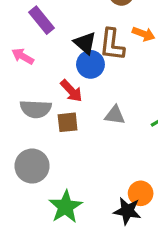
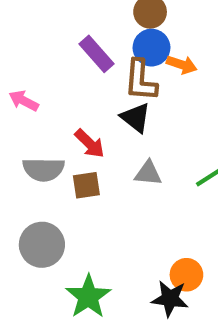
purple rectangle: (41, 20) -> (96, 54), moved
black triangle: (85, 43) -> (136, 118), moved
blue circle: (90, 64) -> (151, 48), moved

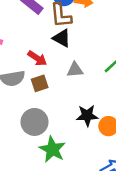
gray circle: (42, 245) -> (34, 122), moved
black star: (170, 299) -> (87, 116), moved

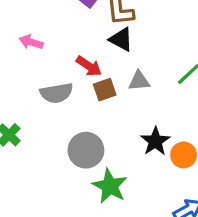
brown square: (40, 83) -> (105, 90), moved
black star: (87, 116) -> (155, 141), turned -30

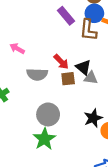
black triangle: (121, 39) -> (83, 67), moved
pink arrow: (31, 42) -> (17, 48), moved
green star: (110, 186) -> (44, 139), moved

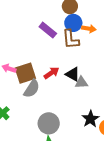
red arrow: (61, 62) -> (51, 73), turned -70
gray semicircle: (37, 74) -> (32, 89), turned -48
brown square: (68, 79) -> (25, 73), moved, size x1.5

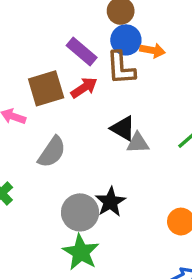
brown square: (25, 73) -> (46, 88), moved
red arrow: (51, 73) -> (84, 88), moved
black star: (90, 119) -> (110, 202), moved

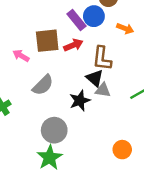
blue circle: (126, 40) -> (94, 16), moved
brown L-shape: (121, 68) -> (102, 58), moved
black star: (110, 202) -> (80, 101), moved

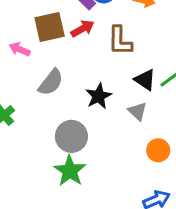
black triangle: (95, 78) -> (145, 80), moved
gray triangle: (103, 90) -> (137, 111), moved, turned 42

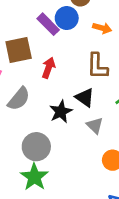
red arrow: (82, 29) -> (49, 68), moved, turned -42
brown L-shape: (120, 41) -> (97, 66), moved
black triangle: (145, 80) -> (85, 98), moved

